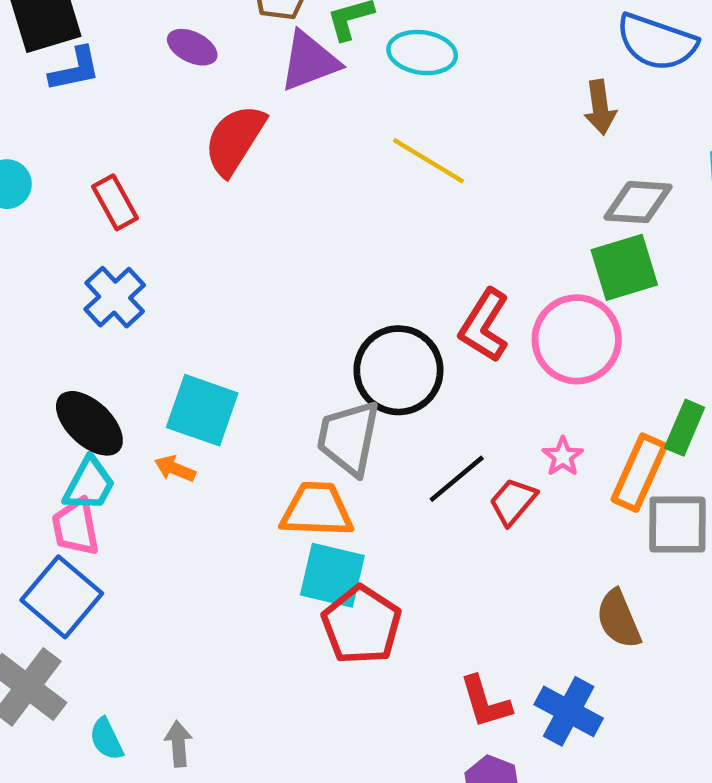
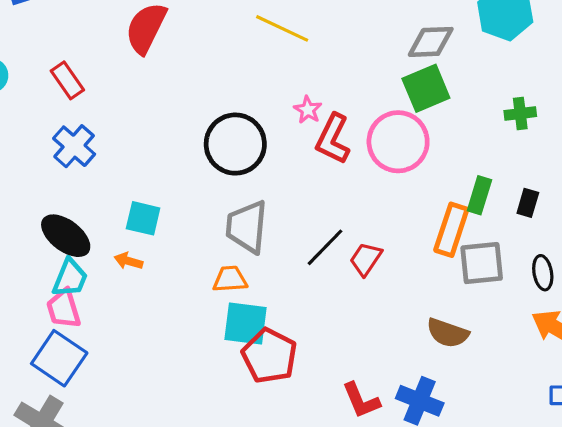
black circle: (398, 370) -> (235, 144), moved
cyan square: (202, 410) -> (143, 218), size x0.7
pink star: (563, 457) -> (308, 110), moved
orange trapezoid: (317, 510) -> (230, 279), size x0.7
brown semicircle: (619, 619) -> (448, 333), turned -42

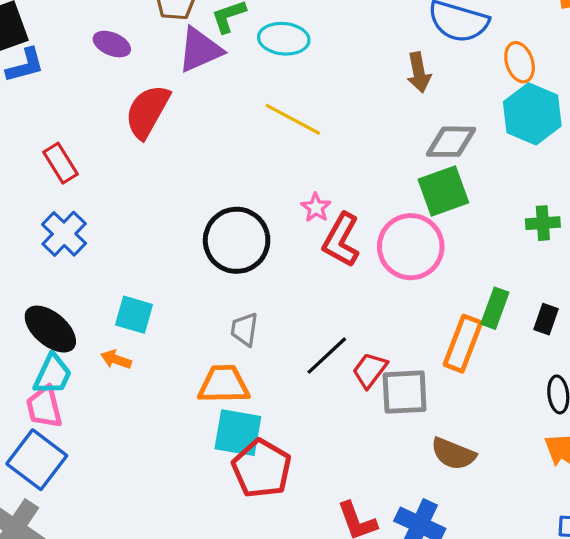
gray trapezoid: (247, 227) -> (244, 329), size x0.6
gray square: (482, 263) -> (405, 392), moved
orange trapezoid: (230, 279) -> (224, 384), size x1.4

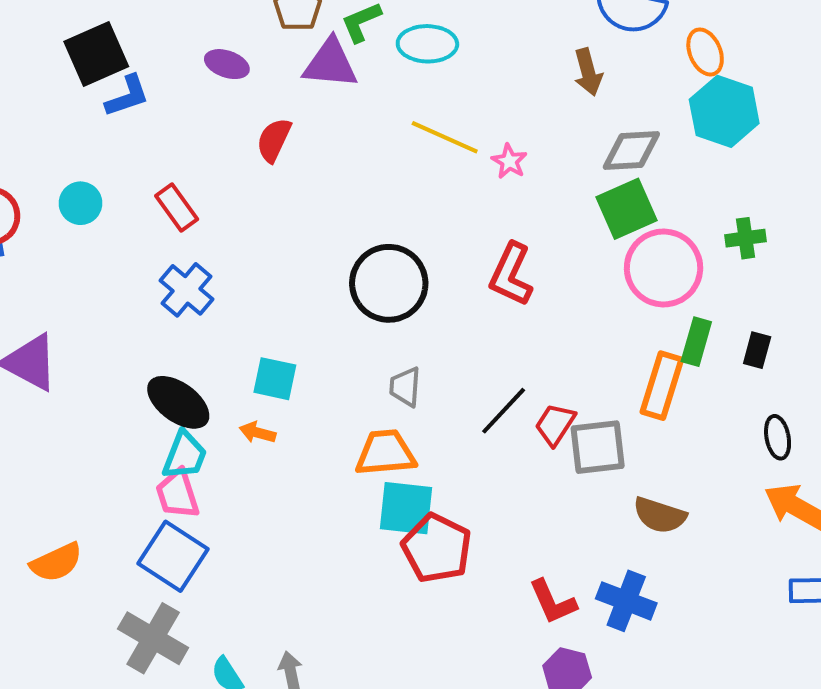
purple triangle: (200, 50) -> (330, 64), turned 33
red semicircle: (147, 111) -> (274, 140), size x0.7
pink star: (316, 208) -> (509, 161), moved
pink circle: (411, 247) -> (664, 268), moved

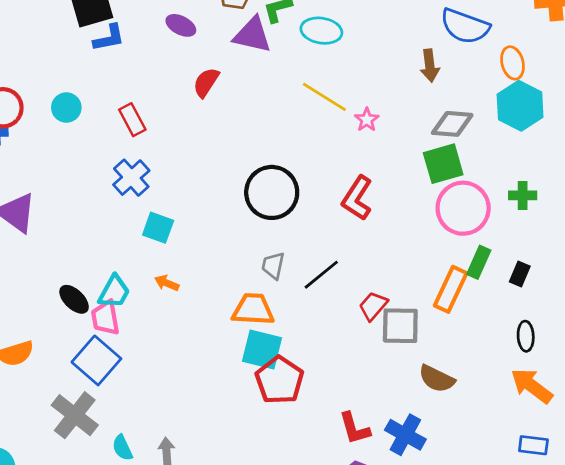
cyan square: (275, 379) -> (158, 228), moved
black ellipse: (178, 402) -> (74, 299), moved, size x0.7
black line: (504, 411) -> (321, 275), moved

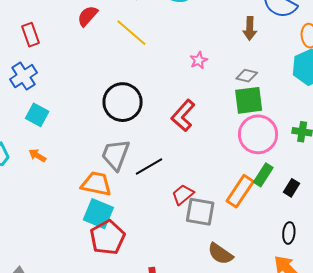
yellow line: (324, 97) -> (131, 33), moved
gray diamond: (452, 124) -> (247, 76), moved, size x0.7
gray trapezoid: (273, 266) -> (116, 155), size x1.6

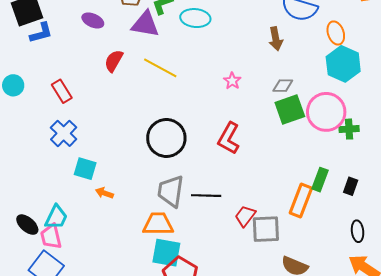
pink circle: (258, 134) -> (326, 112), moved
orange arrow: (37, 155) -> (104, 193), moved
black line: (149, 166) -> (206, 196), turned 44

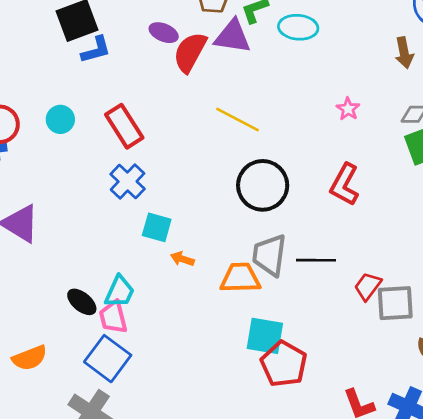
red semicircle: (114, 61) -> (190, 52), moved, size x1.4
yellow line: (160, 68) -> (238, 119), moved
red rectangle: (62, 91) -> (124, 126), size x1.4
orange trapezoid: (158, 224) -> (240, 278), moved

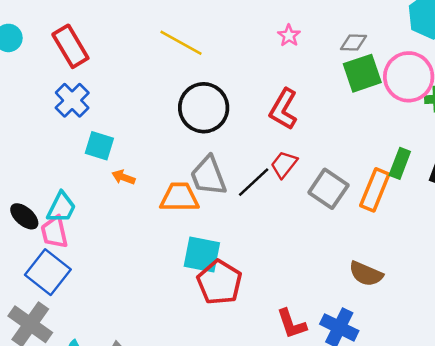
gray trapezoid: (269, 255) -> (208, 176), turned -30
black line: (316, 260) -> (254, 182), turned -45
red trapezoid: (368, 286) -> (284, 164), moved
gray square: (395, 303) -> (328, 189), moved, turned 36

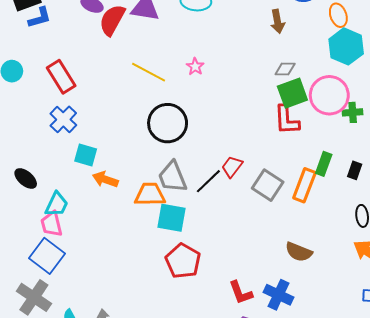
pink star: (289, 36) -> (195, 67), moved
red L-shape: (284, 109) -> (287, 120), moved, turned -32
orange arrow: (123, 177) -> (105, 179), size x1.4
black ellipse: (24, 216) -> (26, 178), moved
cyan square: (202, 255) -> (171, 218), moved

